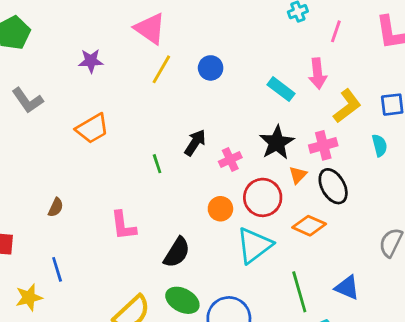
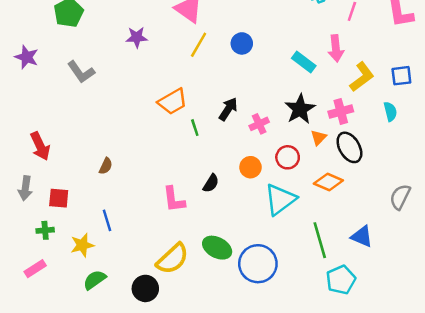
orange trapezoid: (92, 128) -> (173, 102), moved
red circle: (263, 197) -> (288, 157), size x0.7
pink L-shape: (123, 226) -> (174, 199), moved
black semicircle: (177, 252) -> (211, 183), moved, size x0.7

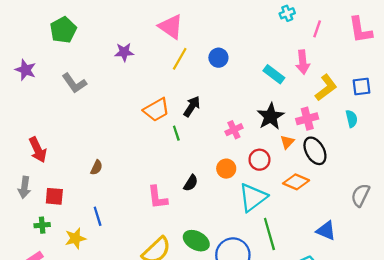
black arrow: (228, 109) -> (192, 106), moved
green line: (320, 240) -> (269, 234), moved

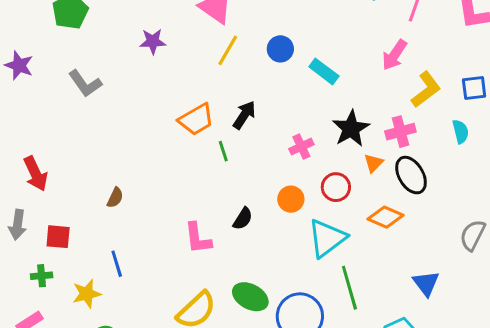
pink arrow: (303, 62) -> (394, 55), turned 40
cyan rectangle: (274, 74) -> (324, 71), moved
blue triangle: (326, 231) -> (426, 283), turned 30

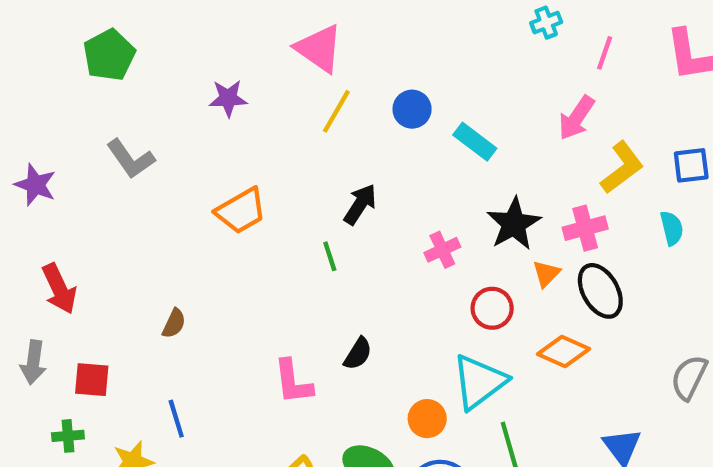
purple star: (19, 65) -> (35, 185), moved
orange trapezoid: (196, 120) -> (241, 211), moved
orange circle: (291, 199) -> (427, 419), moved

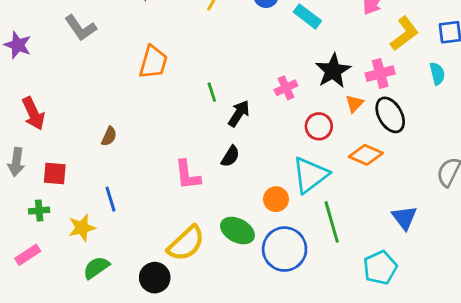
black arrow: (360, 204) -> (239, 113), moved
orange trapezoid: (241, 211) -> (153, 62), turned -44

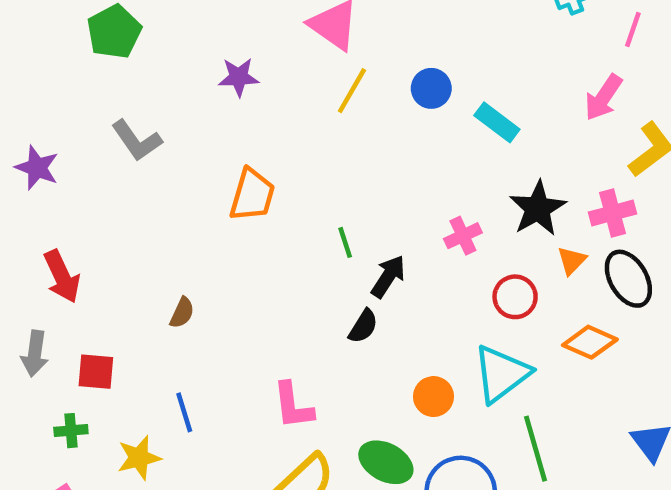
black semicircle: (230, 156) -> (363, 326), moved
pink L-shape: (188, 175) -> (293, 406), moved
orange circle: (276, 199) -> (434, 397), moved

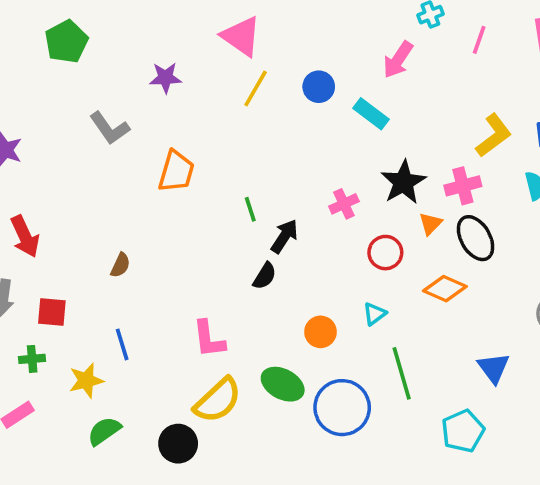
pink arrow: (603, 97) -> (398, 60), moved
gray L-shape: (137, 140) -> (110, 128), moved
cyan triangle: (501, 374) -> (375, 314), size x0.5

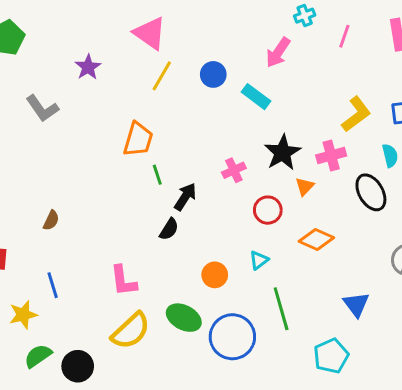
purple star: (165, 78) -> (88, 67), turned -30
orange trapezoid: (176, 171) -> (138, 139), moved
black ellipse: (476, 238) -> (371, 192), moved
black circle: (178, 444) -> (78, 366), moved

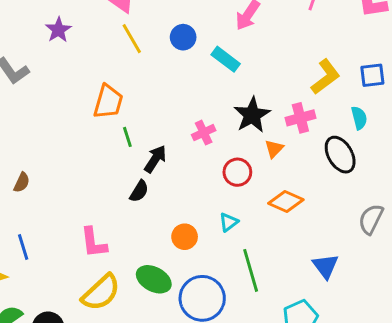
yellow line: (162, 76) -> (132, 39), turned -60

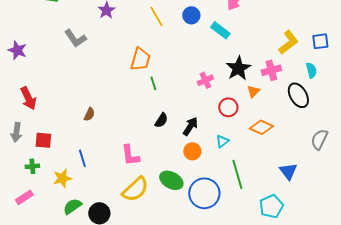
black arrow: (155, 159) -> (190, 126), moved
brown semicircle: (22, 182) -> (89, 114), moved

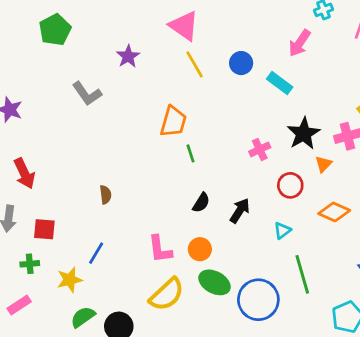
brown semicircle: (89, 114) -> (106, 195), turned -32
orange circle: (192, 151) -> (200, 249), moved
blue line: (82, 158) -> (96, 253), turned 48

